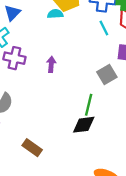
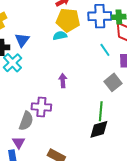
cyan line: (104, 28) -> (105, 50), moved
purple cross: (14, 58) -> (41, 107), moved

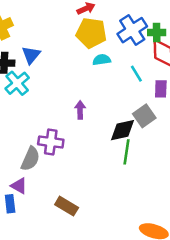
blue cross: (100, 16) -> (132, 30), turned -35
cyan semicircle: (60, 36) -> (102, 60), moved
black diamond: (99, 129) -> (123, 130), moved
purple triangle: (19, 142) -> (19, 186), turned -32

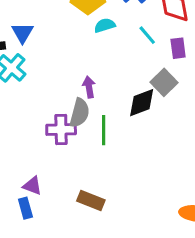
green line: (126, 152) -> (104, 130), moved
gray semicircle: (30, 159) -> (80, 113), moved

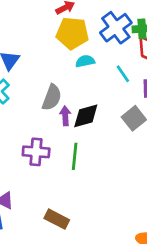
black diamond: (142, 103) -> (86, 116), moved
gray semicircle: (80, 113) -> (52, 97), moved

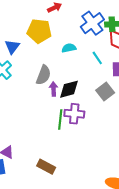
yellow pentagon: (72, 33) -> (39, 31), moved
purple cross: (36, 152) -> (74, 114), moved

